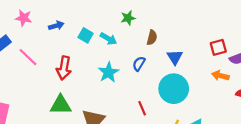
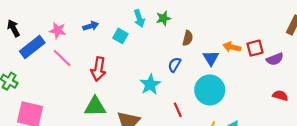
pink star: (24, 18) -> (58, 30), moved
cyan arrow: (108, 39) -> (139, 18), moved, turned 42
cyan star: (108, 72) -> (150, 84), moved
orange arrow: (220, 76) -> (232, 47), moved

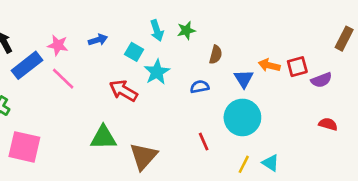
blue semicircle: (174, 65) -> (200, 87), turned 48
red arrow: (98, 69) -> (123, 91), moved, turned 110
cyan star: (150, 84) -> (157, 72), moved

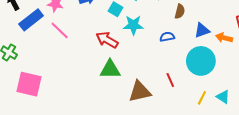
orange arrow: (269, 65) -> (224, 38), moved
cyan star: (157, 72) -> (133, 25), turned 30
blue triangle: (244, 79) -> (202, 30), turned 42
green triangle: (103, 138) -> (110, 69), moved
brown triangle: (143, 156) -> (140, 92), moved, turned 35

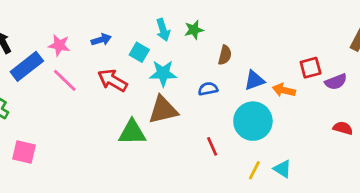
red arrow: (107, 40) -> (112, 80), moved
pink square: (29, 84) -> (24, 152), size x0.7
brown triangle: (140, 92) -> (163, 110), moved

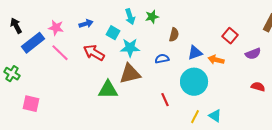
red square: (311, 68) -> (230, 36), moved, turned -35

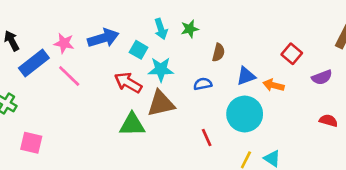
blue arrow: (86, 24) -> (103, 38), size x1.6
red arrow: (94, 53) -> (128, 83), moved

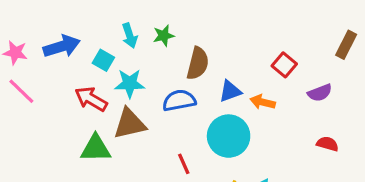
brown semicircle: (218, 52) -> (198, 63), size x1.5
blue semicircle: (203, 84) -> (179, 100), size x1.5

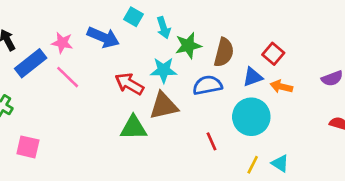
green star: (164, 36) -> (188, 45), moved, size x1.4
blue arrow: (62, 46) -> (103, 37), turned 40
cyan square: (103, 60) -> (133, 17), moved
red square: (284, 65) -> (273, 54), moved

